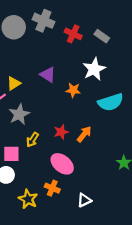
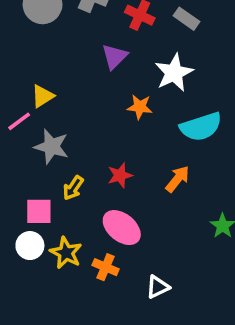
purple triangle: (48, 75) -> (115, 57), moved, turned 42
gray star: (19, 114) -> (52, 147), turned -30
orange arrow: (84, 134) -> (178, 179), moved
yellow star: (28, 199) -> (66, 253), moved

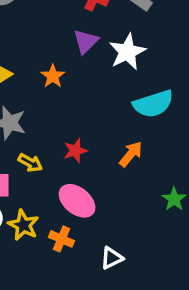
purple triangle: (115, 57) -> (86, 41), moved
orange star: (140, 107) -> (53, 76), moved, turned 30
yellow arrow: (73, 188) -> (30, 163), turned -95

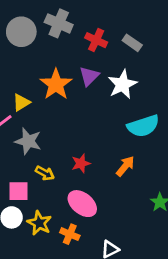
orange star: (53, 76) -> (56, 84), moved, size x1.6

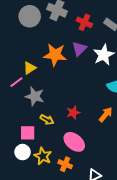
orange star: (56, 84) -> (55, 55), turned -30

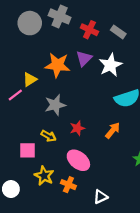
gray star: (35, 96) -> (55, 105), moved, turned -30
white circle: (23, 152) -> (11, 189), moved

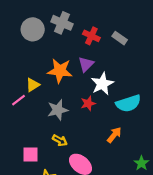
white star: (110, 65) -> (102, 84), moved
red star: (77, 128) -> (88, 103), moved
yellow arrow: (49, 136) -> (60, 140), moved

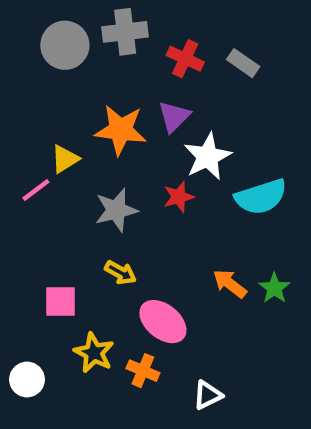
gray cross: (62, 23) -> (125, 32), turned -30
orange arrow: (114, 135) -> (230, 284), moved, turned -91
green star: (141, 163) -> (274, 288), moved

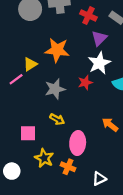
purple triangle: (174, 117) -> (99, 38), moved
pink ellipse: (163, 322) -> (78, 143), turned 55

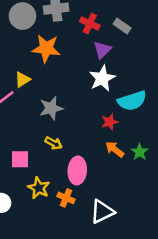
orange star: (57, 50) -> (46, 48), moved
red star: (85, 83) -> (110, 122), moved
white triangle: (99, 179) -> (102, 212), size x1.5

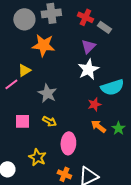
red cross: (90, 24) -> (85, 17), moved
gray star: (51, 108) -> (47, 93), turned -30
pink square: (20, 159) -> (22, 121), moved
orange cross: (66, 198) -> (64, 174), moved

